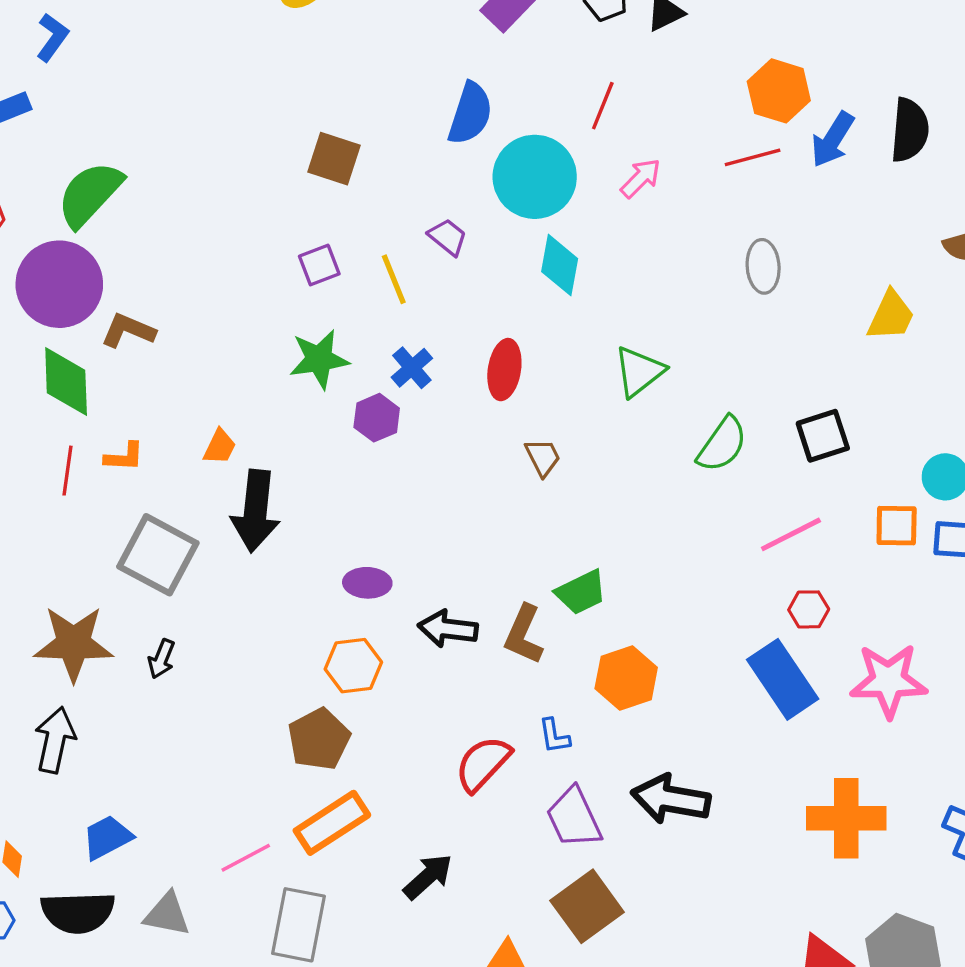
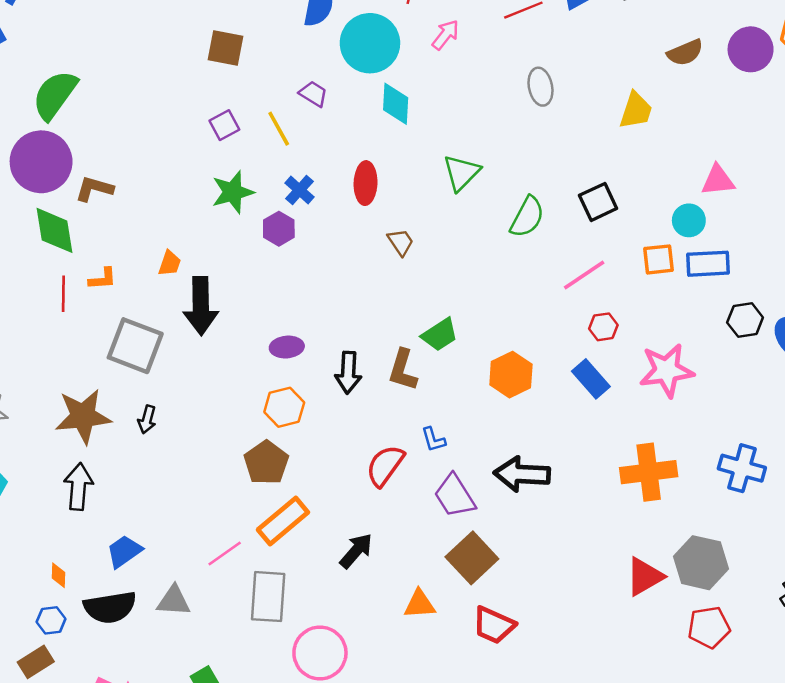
black arrow: (448, 629) -> (348, 373), turned -87
orange hexagon: (626, 678) -> (511, 375), moved
blue rectangle: (783, 679) -> (591, 379), size x0.7

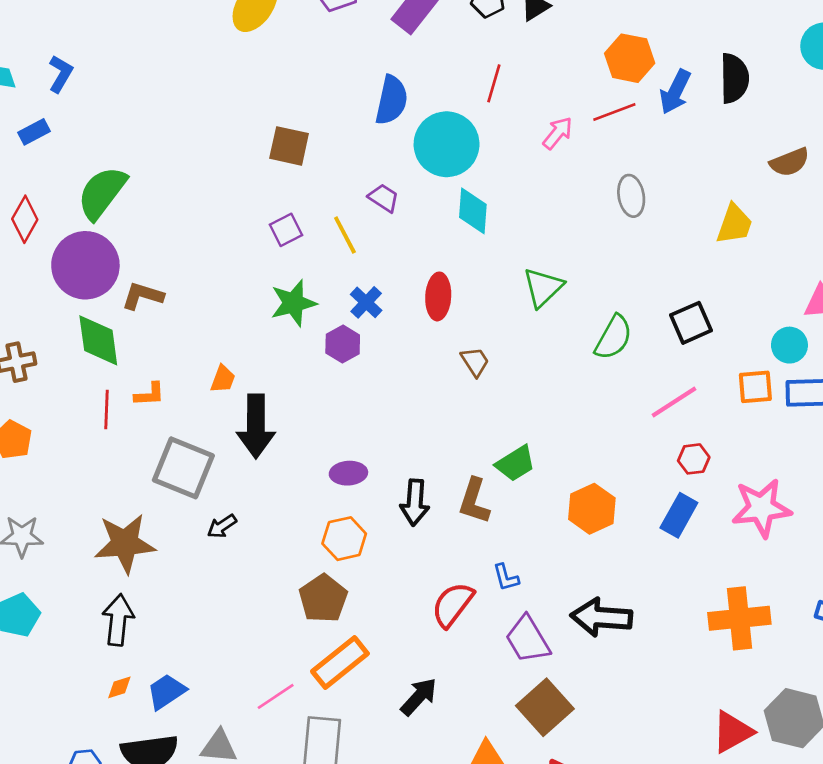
pink arrow: (446, 35) -> (558, 133), moved
blue rectangle: (591, 379) -> (679, 515), turned 69
black arrow: (147, 419) -> (222, 526), moved, turned 40
orange diamond: (58, 575) -> (119, 687), moved, turned 70

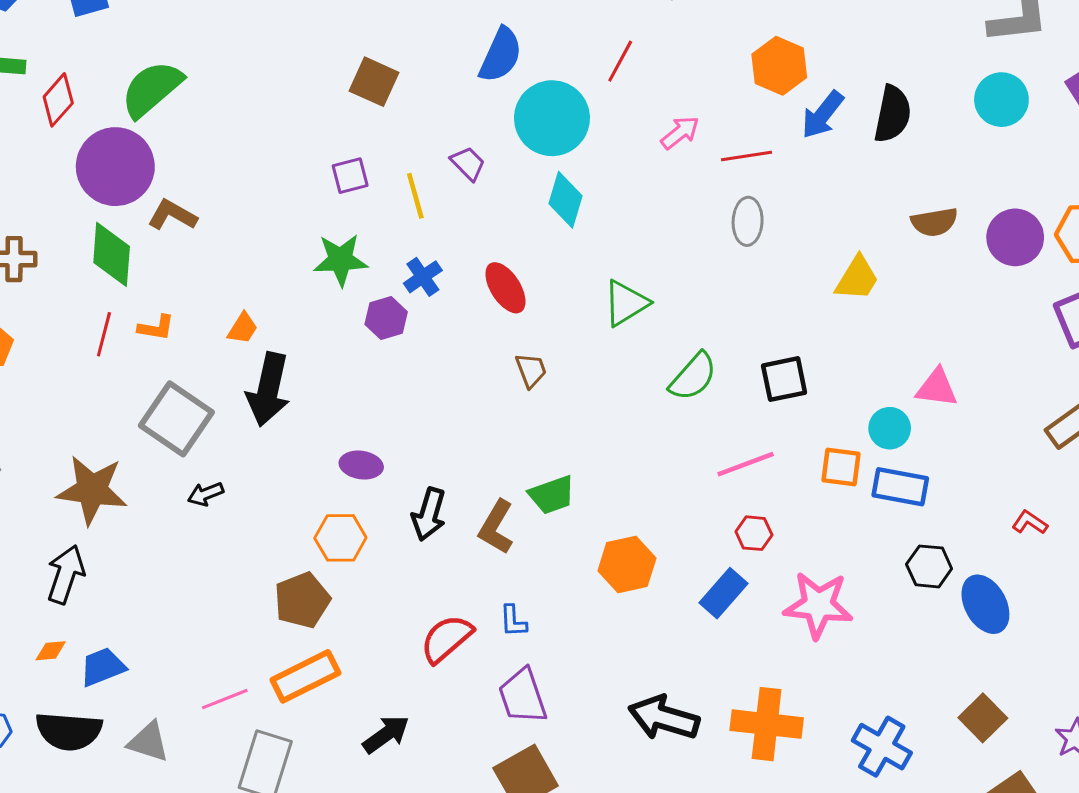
red line: (614, 112) -> (747, 156), moved
red ellipse: (438, 296) -> (505, 288), turned -48
black arrow: (601, 617) -> (664, 718), moved

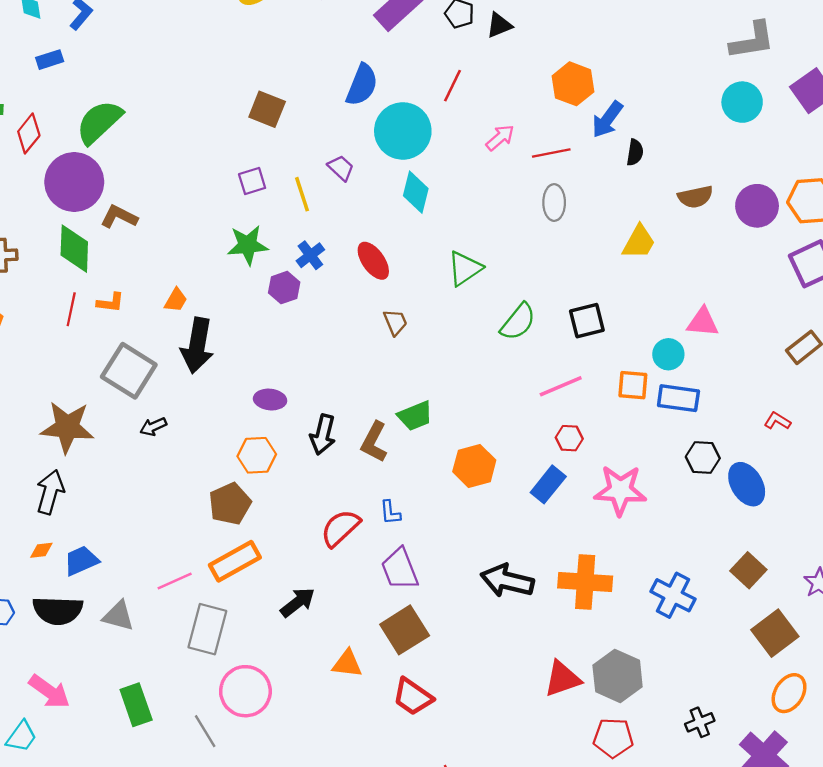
black semicircle: (893, 114) -> (635, 152), moved, size x0.6

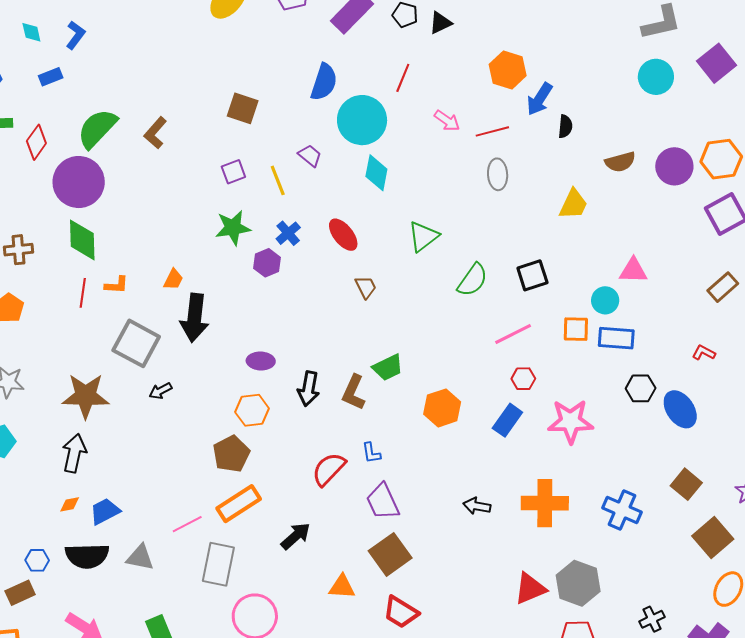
pink arrow: (500, 138) -> (447, 121), turned 80
brown L-shape: (119, 217) -> (155, 133), moved, turned -72
black arrow: (507, 581) -> (477, 506), size x0.6

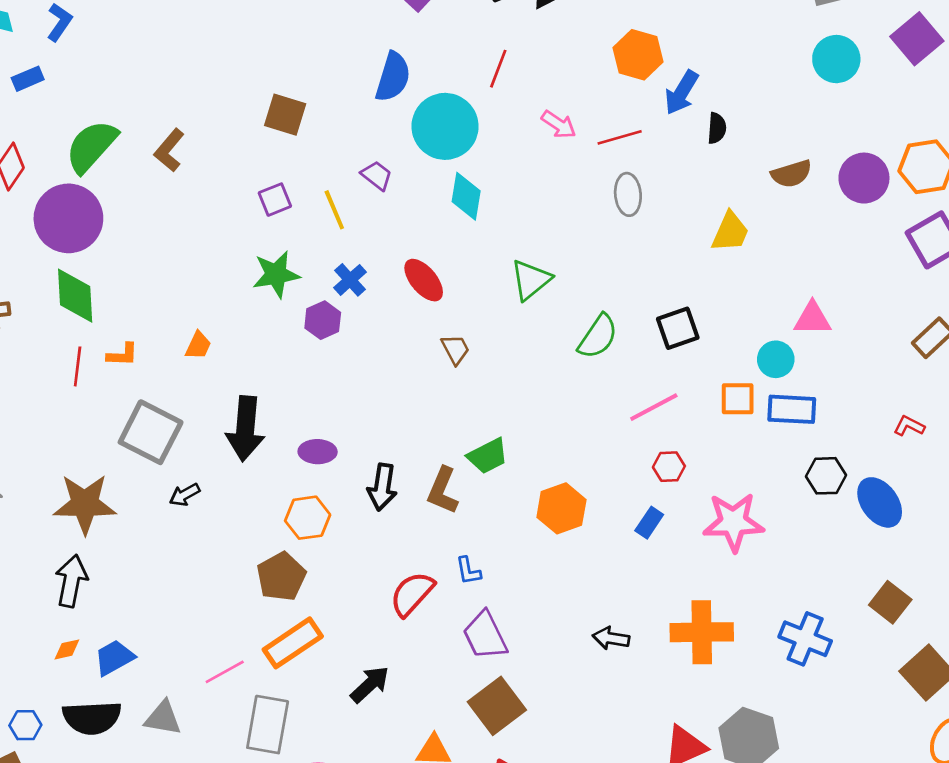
black arrow: (194, 318) -> (245, 429), moved
blue rectangle: (507, 420) -> (649, 523), size x0.7

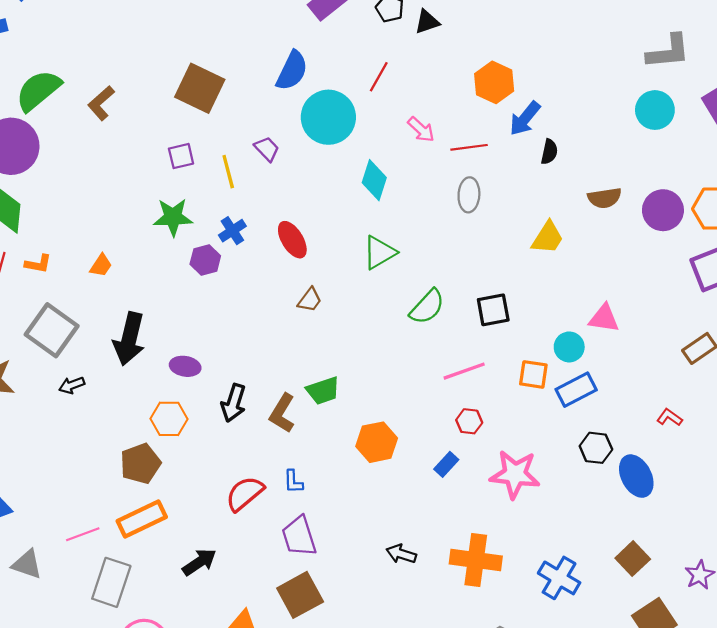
brown square: (285, 115) -> (200, 88), size x1.4
cyan diamond: (466, 196) -> (374, 180), moved
brown trapezoid: (455, 349) -> (310, 300), turned 56
blue rectangle: (792, 409) -> (576, 390), turned -39

